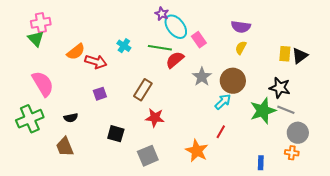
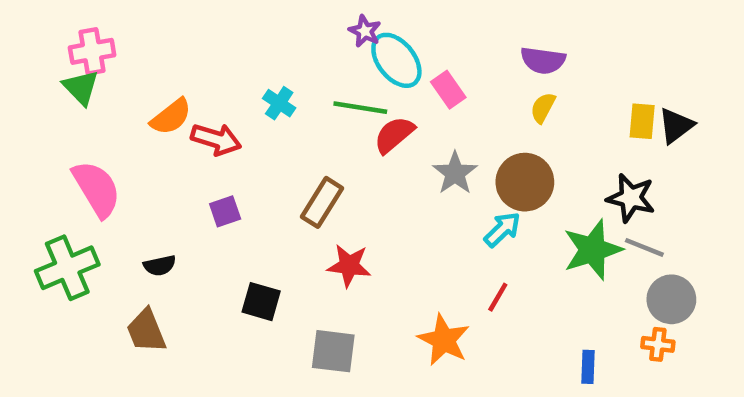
gray square: (148, 156) -> (333, 351), turned 30

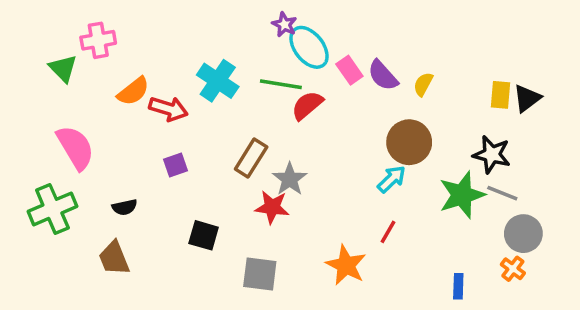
pink cross: (92, 51) -> (98, 40), moved
purple semicircle: (543, 60) -> (383, 75), moved, turned 40
cyan cross: (279, 103) -> (218, 81), size x1.6
gray star: (455, 173) -> (290, 179), moved
orange cross: (658, 344) -> (513, 269), turned 30

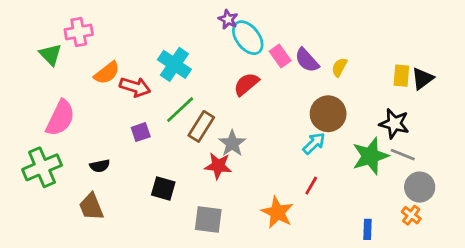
green line: (281, 84) -> (180, 110), moved, turned -52
pink semicircle: (75, 147) -> (60, 118), turned 57

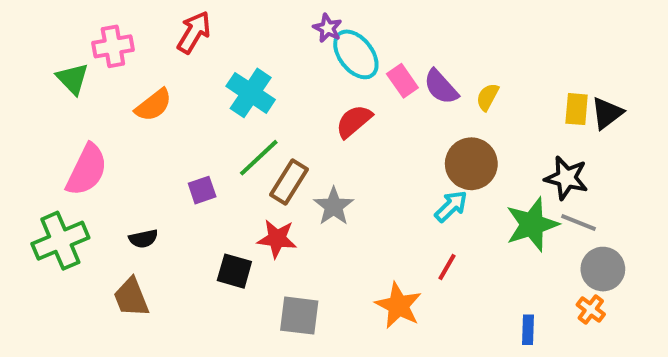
red arrow: (135, 87) -> (194, 32), moved, turned -76
red star: (218, 166) -> (277, 239), moved

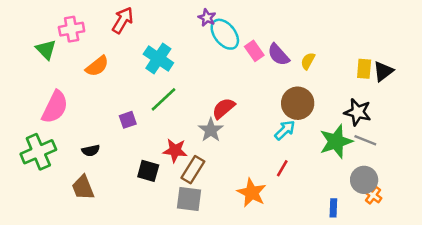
red semicircle: (354, 121) -> (224, 108), moved
brown rectangle: (289, 182) -> (193, 170), moved
gray circle: (603, 269) -> (364, 180), moved

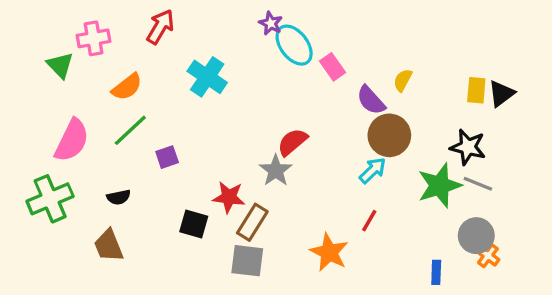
purple semicircle: (278, 55) -> (371, 100), moved
green line: (164, 99) -> (130, 130), moved

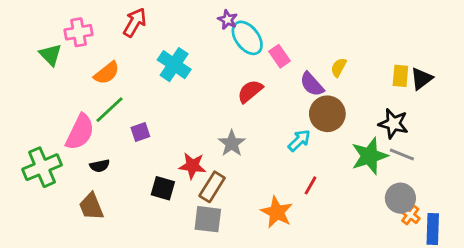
pink semicircle: (72, 140) -> (80, 132), moved
red semicircle: (292, 142) -> (250, 91), moved
cyan arrow: (373, 170) -> (299, 140), moved
blue rectangle: (436, 272) -> (433, 229), moved, size x1.5

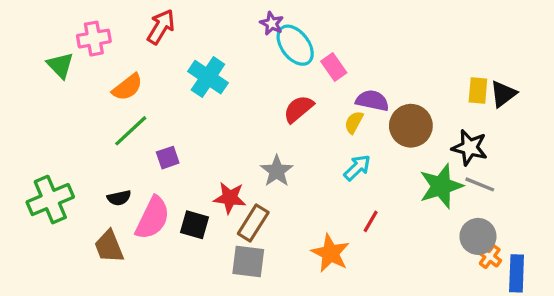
yellow semicircle: (339, 67) -> (354, 122), moved
purple semicircle: (312, 84) -> (372, 101), turned 144
brown circle: (327, 114) -> (411, 126), moved
pink semicircle: (80, 132) -> (153, 218), moved

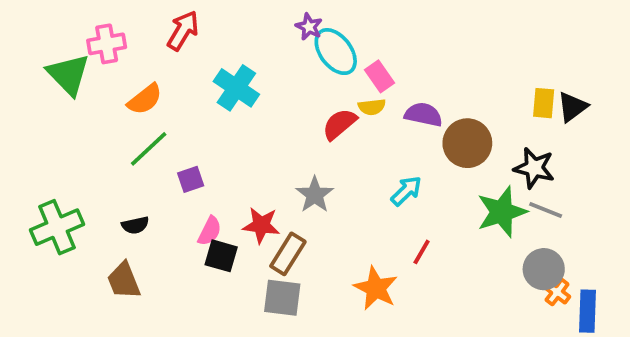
green triangle: (60, 65) -> (68, 74), size x1.4
yellow semicircle: (354, 122) -> (372, 107), moved, turned -125
pink semicircle: (153, 218) -> (210, 231), moved, size x0.6

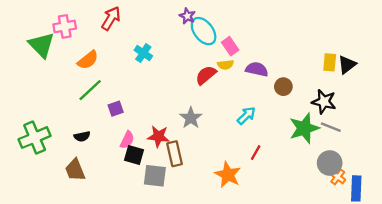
cyan cross: (236, 88) -> (143, 53), size x0.7
brown circle: (467, 143) -> (283, 87), size x0.6
brown rectangle: (288, 254) -> (175, 154), turned -45
gray square: (282, 298) -> (155, 176), moved

